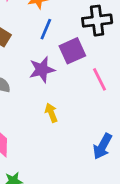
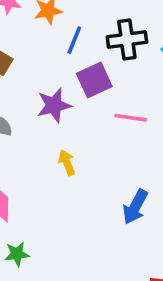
blue line: (46, 29) -> (74, 40), moved
pink line: (99, 79) -> (131, 118), turned -55

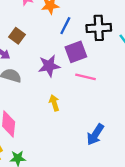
pink line: (131, 118) -> (86, 77), moved

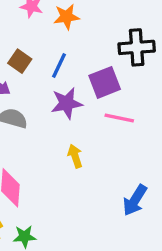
blue line: (65, 26) -> (59, 65), moved

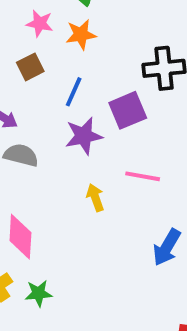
brown square: (20, 61) -> (30, 67), moved, turned 30
pink line: (119, 118) -> (143, 176), moved

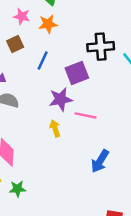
purple star: (84, 136) -> (61, 99), moved

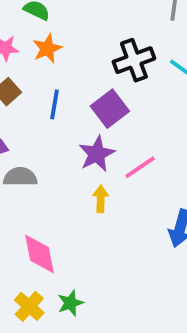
pink line: (86, 115) -> (140, 167), turned -30
yellow arrow: (55, 128) -> (101, 199), turned 35

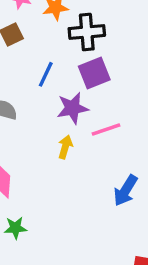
black cross: (134, 60) -> (87, 32), moved
blue line: (54, 104) -> (46, 74), moved

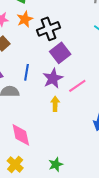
blue line: (46, 74) -> (26, 72), moved
green star: (15, 228) -> (56, 164), moved

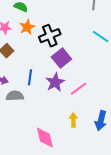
yellow arrow: (55, 104) -> (73, 120), moved
pink diamond: (21, 135) -> (45, 138), moved

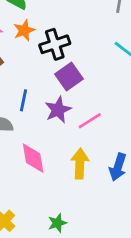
yellow arrow: (73, 120) -> (80, 164), size x1.5
pink diamond: (45, 138) -> (33, 158), moved

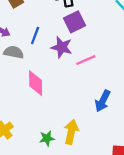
purple star: (58, 110) -> (62, 47), turned 30
yellow arrow: (80, 164) -> (71, 132), moved

